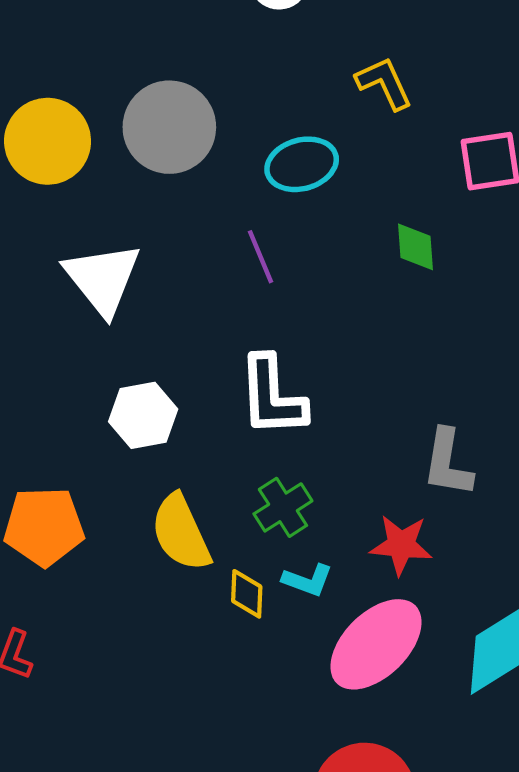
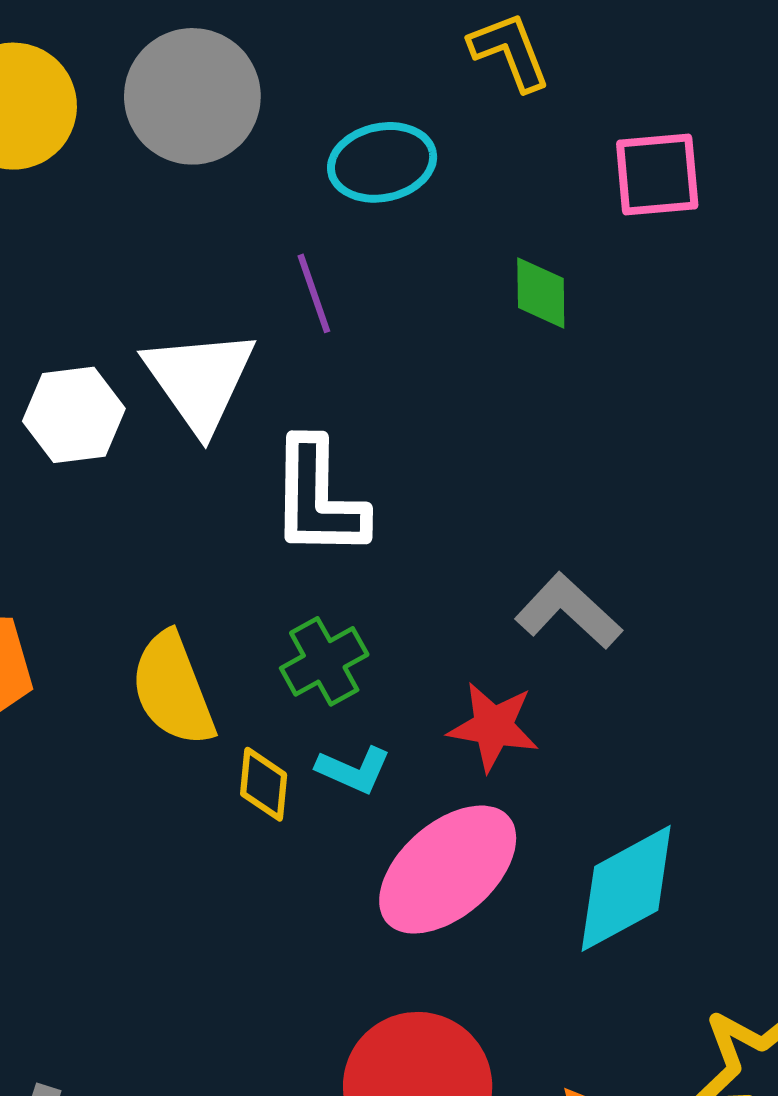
white triangle: (102, 279) -> (200, 380), moved
white hexagon: (143, 415) -> (74, 415), moved
gray L-shape: (448, 463) -> (568, 611), turned 120

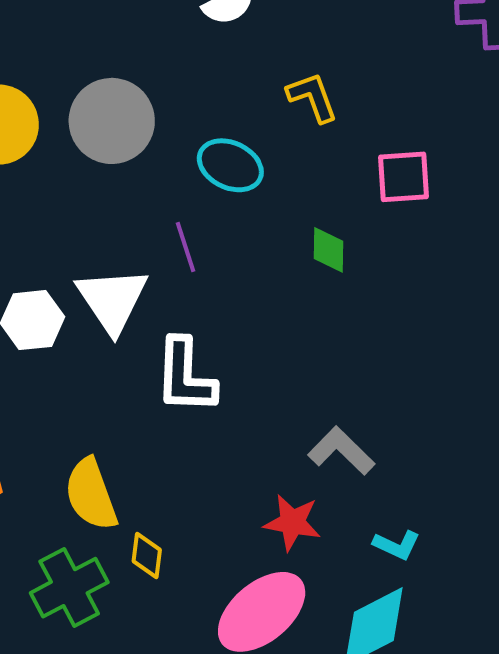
cyan ellipse: (382, 162) -> (230, 165), turned 36
green cross: (324, 661) -> (69, 588), moved, size x1.4
cyan L-shape: (354, 770) -> (397, 545), moved

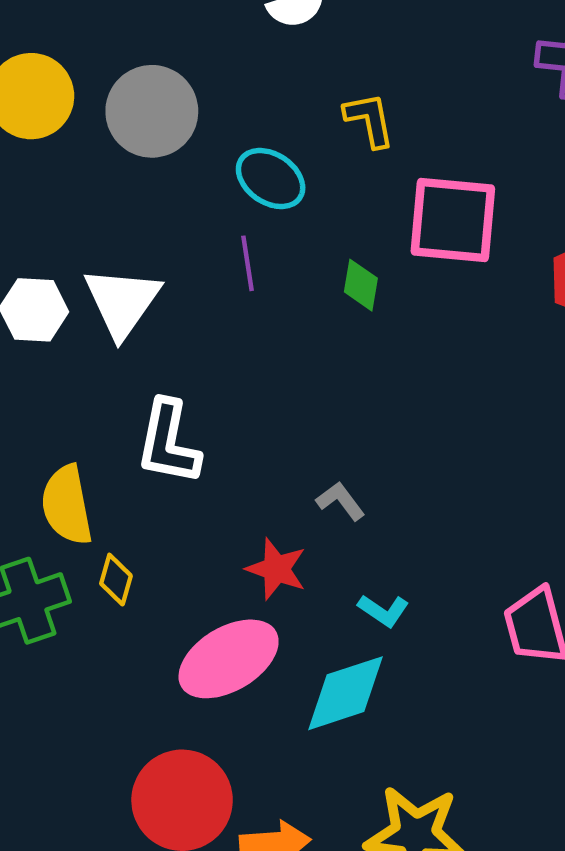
pink square: (404, 177) -> (453, 220), size x1.5
purple line: (185, 247) -> (247, 263), moved
white L-shape: (185, 376) -> (168, 442), moved
gray L-shape: (341, 451) -> (341, 501), size x0.7

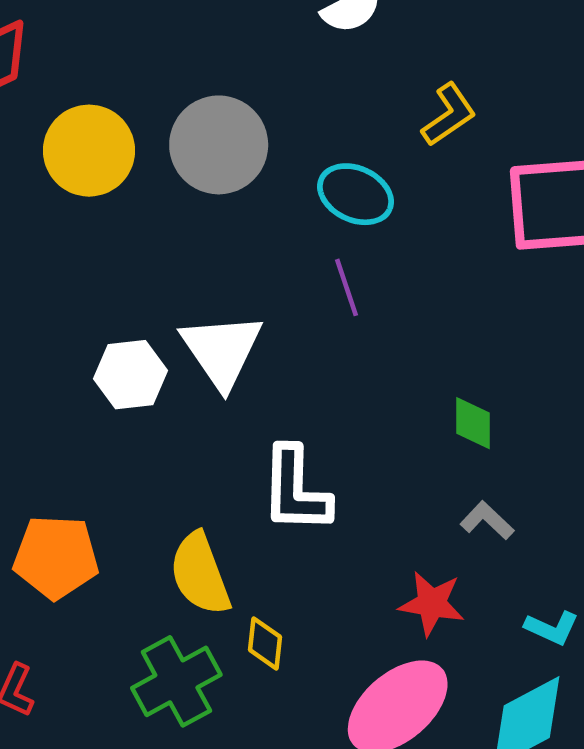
yellow L-shape: (369, 120) -> (449, 115), turned 76
green diamond: (361, 285) -> (473, 423), moved

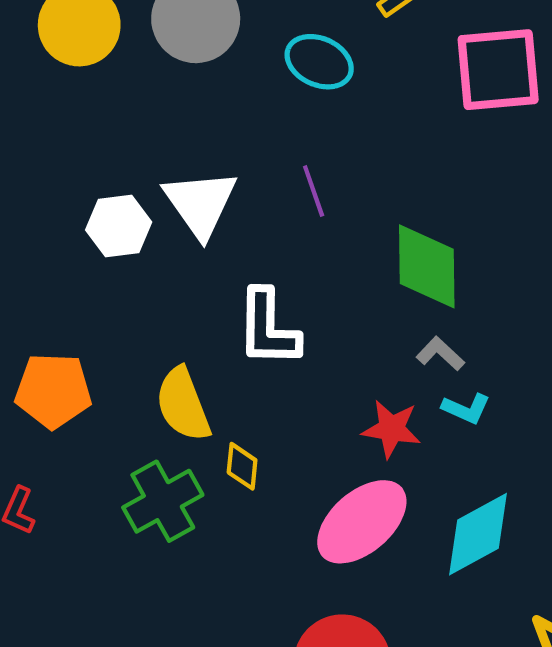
purple line: (346, 287) -> (314, 191), moved
green diamond: (473, 423) -> (427, 266), size x1.8
cyan L-shape: (552, 628) -> (466, 409), moved

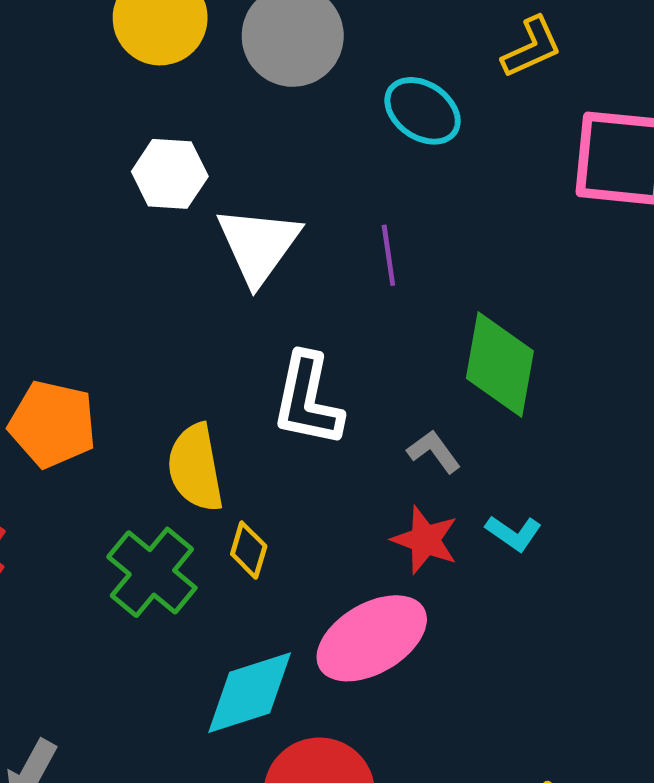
white hexagon: (119, 226) -> (170, 174), moved
gray L-shape: (440, 354) -> (434, 451), moved
green cross: (163, 501) -> (152, 572), turned -32
cyan diamond: (478, 534) -> (250, 693), moved

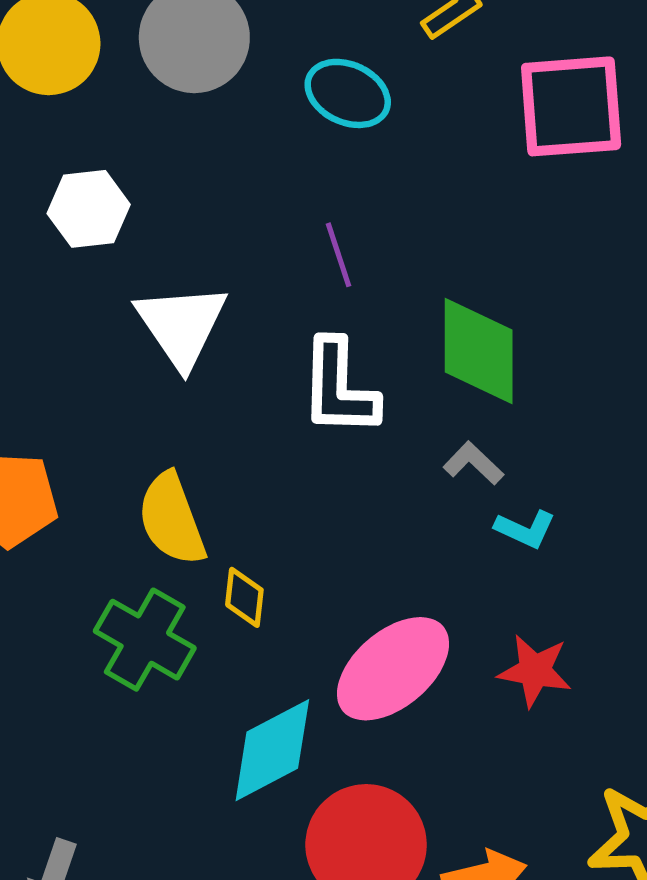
white triangle: (258, 245) -> (181, 325), moved
white L-shape: (308, 400) -> (339, 388), moved
gray L-shape: (434, 451) -> (473, 463), moved
red star: (425, 540) -> (535, 671), moved

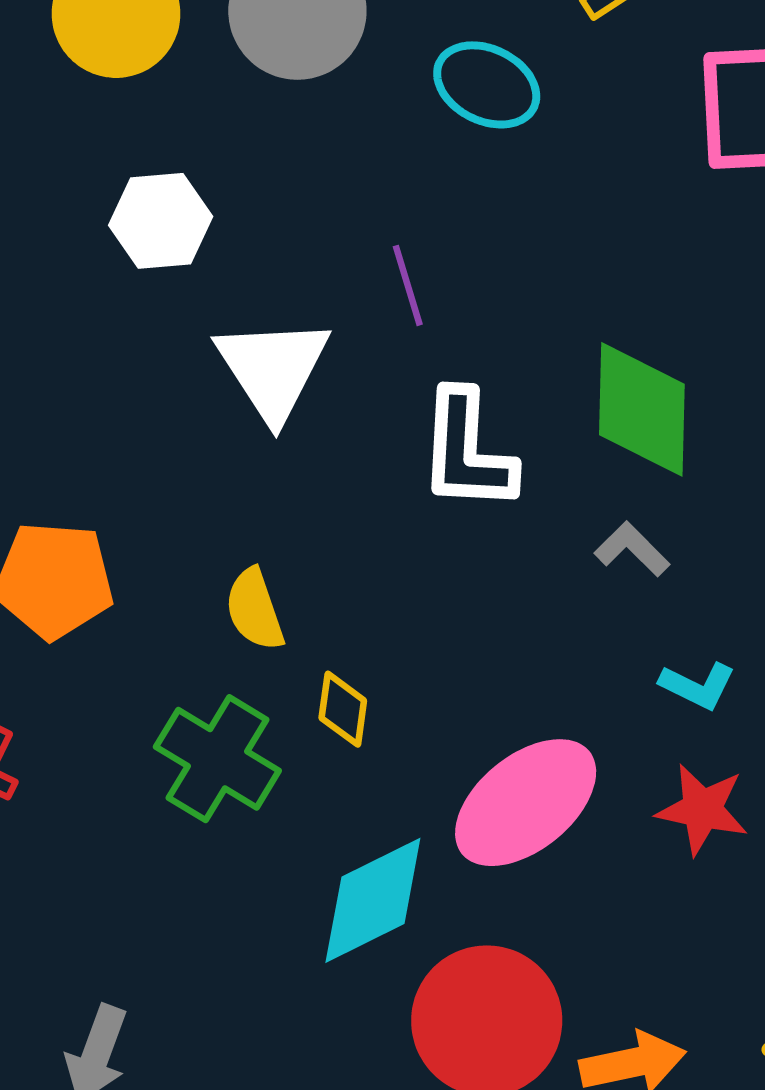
purple line: (338, 255) -> (408, 285), moved
yellow semicircle: (172, 519) -> (255, 609), size x0.7
cyan L-shape: (525, 529) -> (698, 686), moved

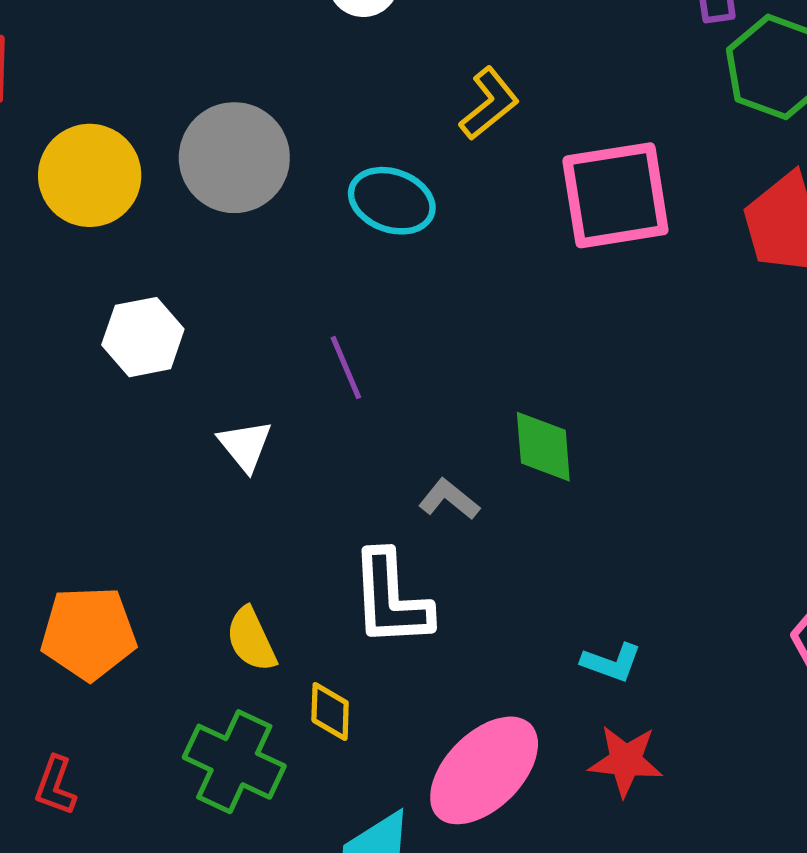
white triangle: (273, 369) -> (245, 446), size x0.6
green diamond: (642, 409) -> (543, 447), size x0.7
white L-shape: (467, 451) -> (391, 599), moved
gray L-shape: (632, 549) -> (449, 499), moved

